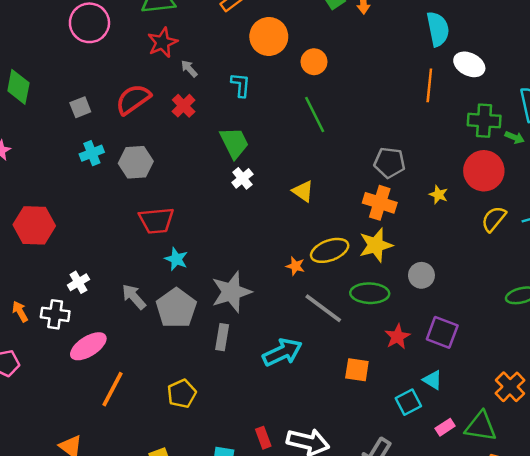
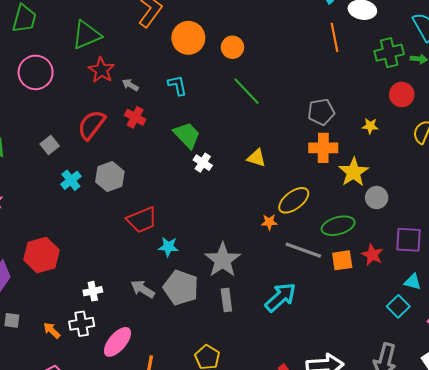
red circle: (484, 171) -> (402, 95), size x0.7
yellow star: (376, 245) -> (354, 172), moved
white cross: (78, 282) -> (93, 291), turned 36
orange square: (357, 370) -> (342, 260), moved

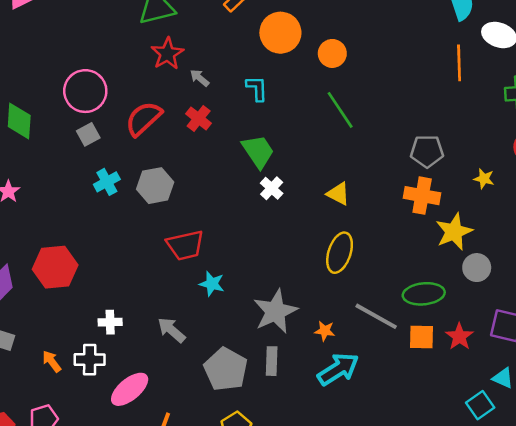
pink circle: (36, 72) -> (85, 91), moved
yellow ellipse: (294, 200) -> (340, 253), moved, turned -44
orange star: (269, 222) -> (325, 331), moved
gray pentagon: (181, 288) -> (226, 369), moved

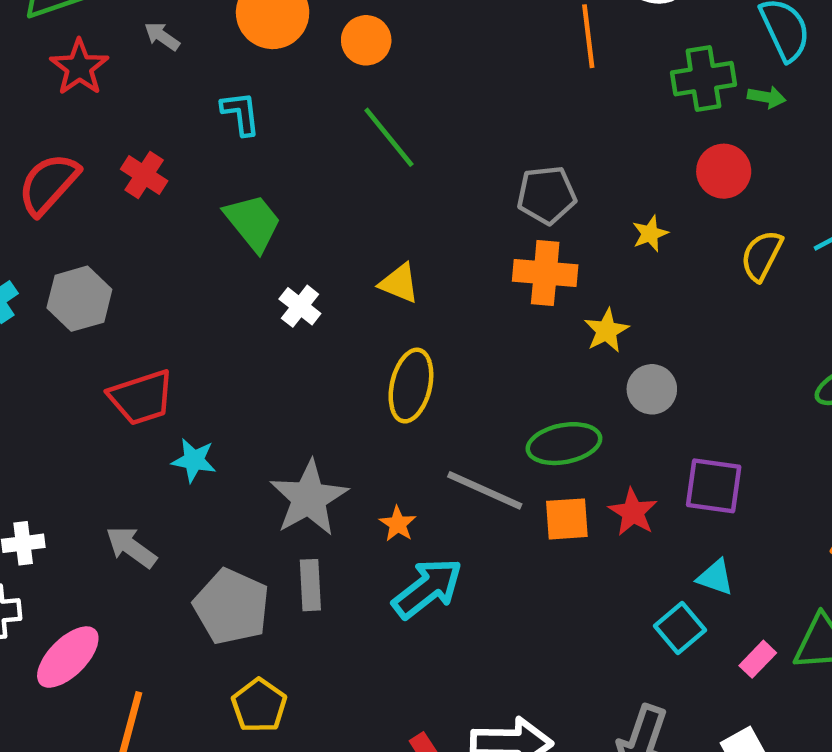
gray arrow: (199, 78) -> (162, 36), moved
yellow star: (484, 179) -> (650, 234), turned -30
white cross: (272, 188) -> (300, 306), moved
yellow star: (454, 232) -> (606, 331), size x0.7
orange star: (325, 331) -> (398, 524), turned 30

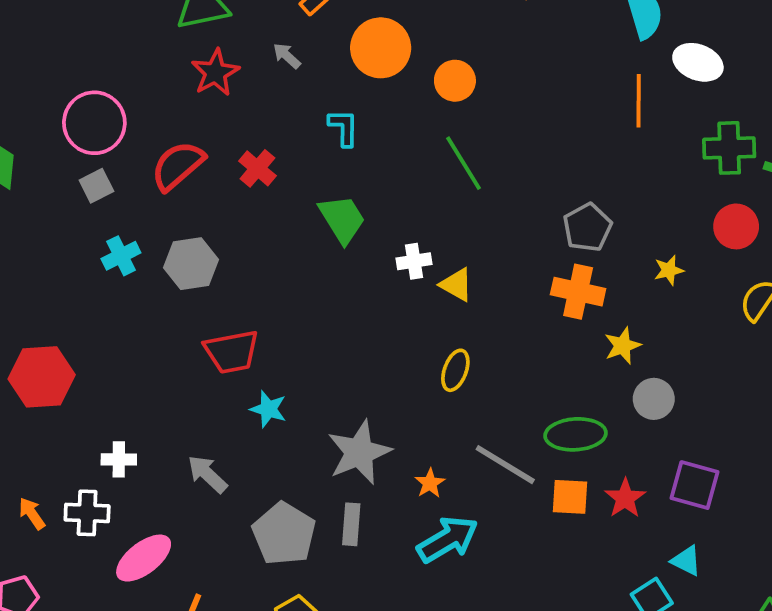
gray pentagon: (547, 195) -> (587, 227), turned -30
white cross: (300, 306) -> (414, 261), moved, turned 36
yellow ellipse: (411, 386) -> (455, 370), size x0.7

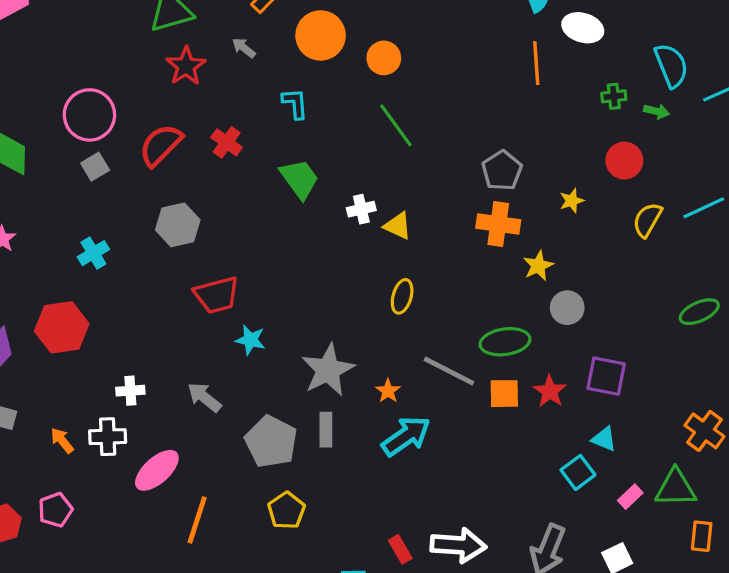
green cross: (729, 148) -> (614, 96), size x0.6
cyan cross: (121, 256) -> (93, 253), moved

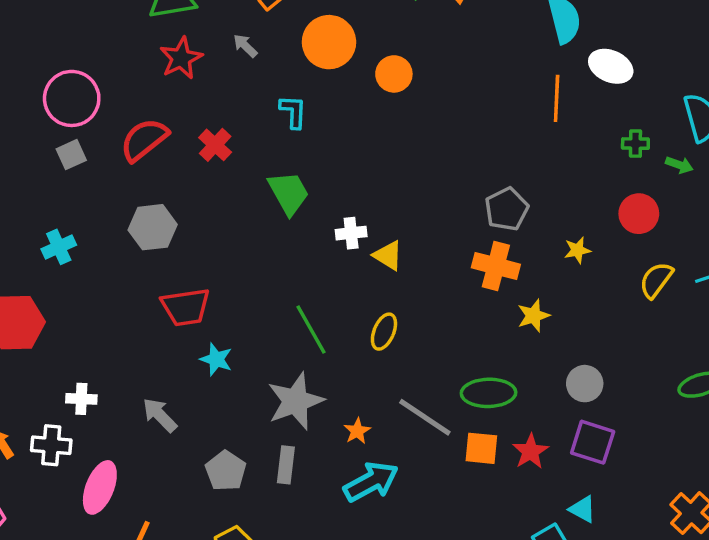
green line: (396, 125) -> (311, 330), moved
gray circle: (567, 308) -> (585, 384), moved
gray pentagon: (271, 442) -> (226, 471), size x0.7
pink ellipse: (157, 470) -> (100, 487), turned -33

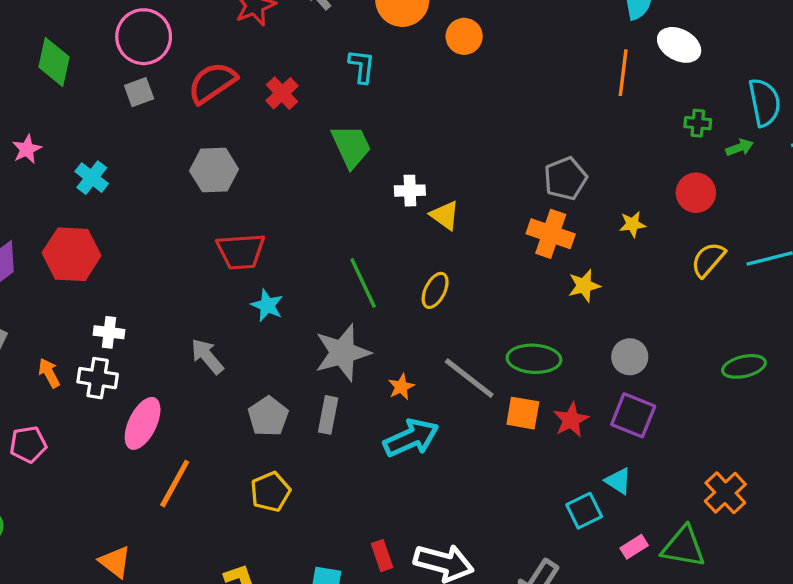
green arrow: (679, 165) -> (740, 148), turned -44
cyan cross: (59, 247) -> (92, 178), moved, turned -32
white cross: (81, 399) -> (109, 332), moved

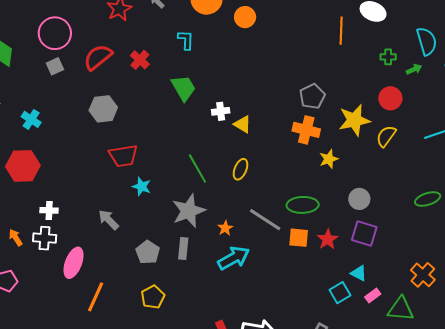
yellow star: (632, 224) -> (354, 120), size x2.0
yellow semicircle: (708, 260) -> (386, 136), moved
pink rectangle: (634, 547) -> (373, 296), moved

